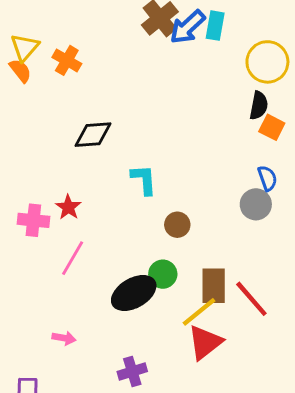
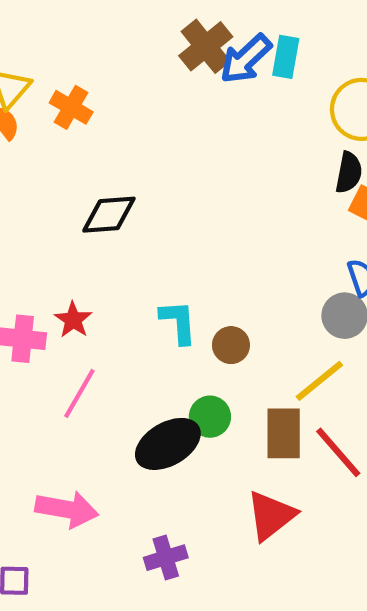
cyan L-shape: (144, 180) -> (178, 322), moved
yellow line: (199, 312) -> (319, 381), moved
pink arrow: (64, 338) -> (67, 509), size x1.8

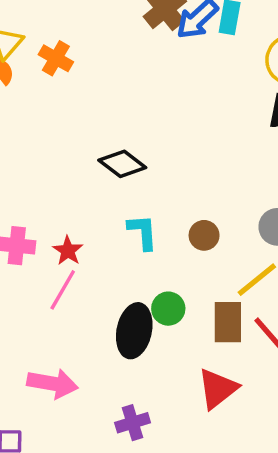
black diamond: (109, 215) -> (122, 164), moved, turned 42
red star: (73, 320) -> (68, 251), moved
brown circle: (231, 345) -> (204, 235), moved
black ellipse: (168, 444) -> (134, 331), turned -48

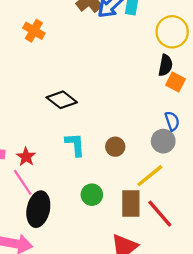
orange cross: (56, 58) -> (34, 31), moved
pink line: (63, 290) -> (23, 182), turned -64
black ellipse: (134, 331) -> (38, 209), moved

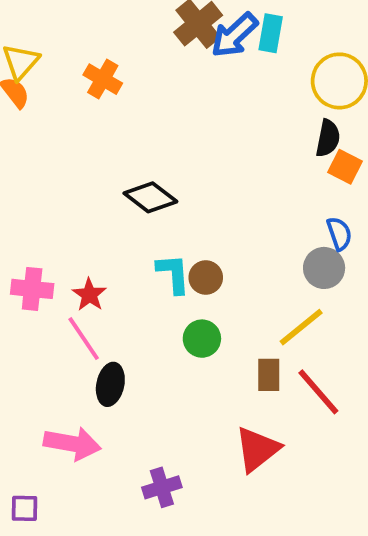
brown circle: (115, 147) -> (206, 278), moved
green circle: (92, 195) -> (202, 339), moved
brown rectangle: (131, 204) -> (269, 375), size x0.7
black ellipse: (38, 209) -> (110, 384), size x0.7

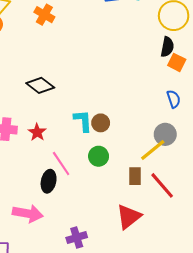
black diamond: (150, 197) -> (40, 85), moved
gray circle: (324, 268) -> (165, 134), moved
pink line: (84, 339) -> (61, 164), moved

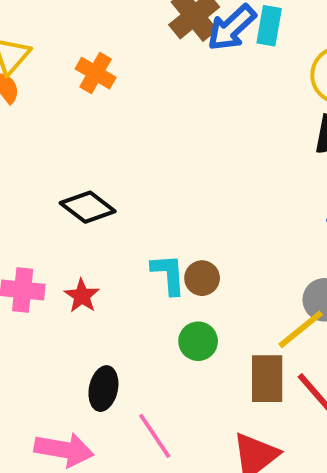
pink line: (61, 164) -> (155, 436), moved
brown rectangle: (135, 176) -> (267, 379), size x1.4

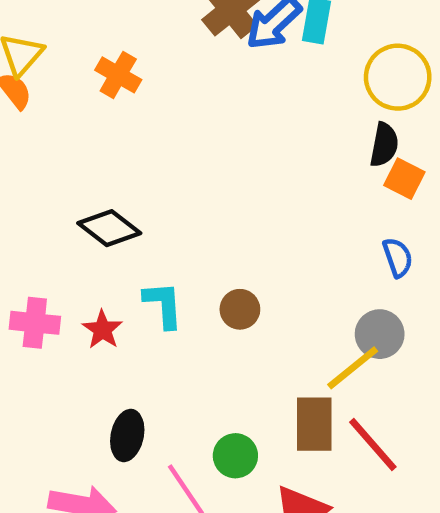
cyan L-shape: (169, 274) -> (163, 305), moved
green circle: (198, 341) -> (235, 456), moved

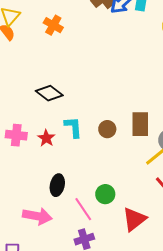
brown rectangle: (314, 424) -> (140, 124), moved

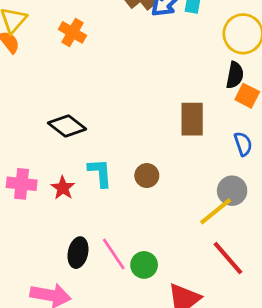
brown rectangle: (140, 124) -> (192, 119), moved
pink line: (83, 209) -> (114, 254), moved

